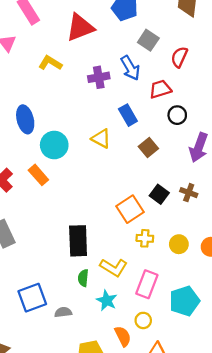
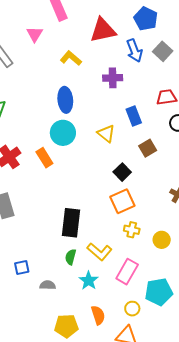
blue arrow: (130, 68) -> (134, 51), moved
blue ellipse: (25, 119) -> (65, 100), moved
black square: (159, 194) -> (122, 172), moved
blue square: (32, 298) -> (22, 268), size x0.6
yellow circle: (143, 320) -> (132, 309), moved

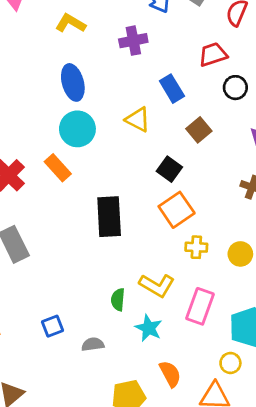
black rectangle: (71, 223) -> (109, 217), moved
yellow circle: (132, 309) -> (230, 363), moved

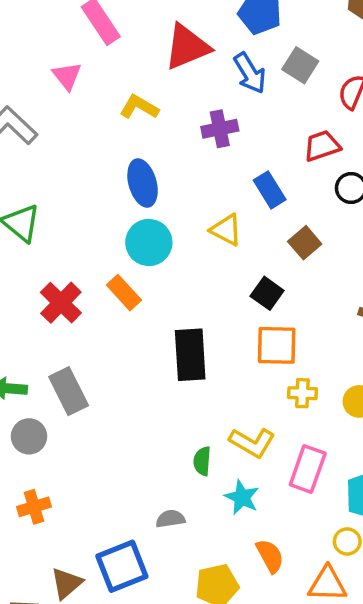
orange square: (177, 210) -> (277, 345), turned 36
blue square: (53, 326) -> (122, 566), moved, size x1.8

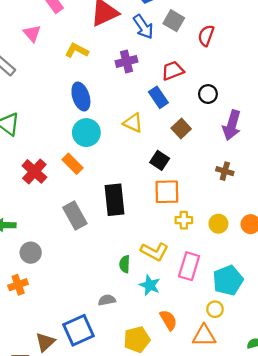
red trapezoid: (322, 146) -> (173, 71), moved
gray rectangle: (69, 391) -> (75, 215), moved
gray circle: (29, 436) -> (31, 253), moved
orange cross: (34, 507) -> (18, 285), moved

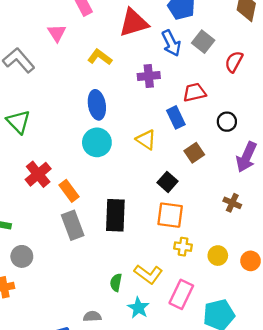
orange rectangle: (73, 164) -> (69, 191), moved

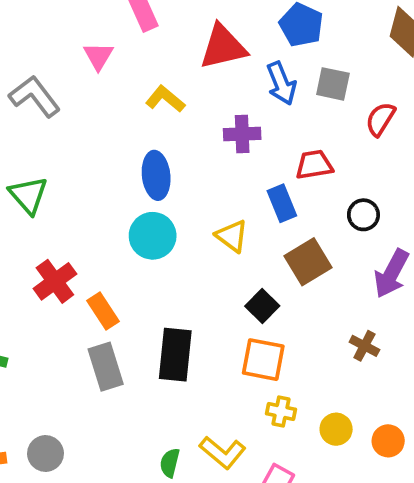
gray square: (203, 42) -> (333, 84), turned -30
brown square: (194, 153) -> (308, 262), size x1.4
gray circle: (22, 256) -> (45, 454), moved

